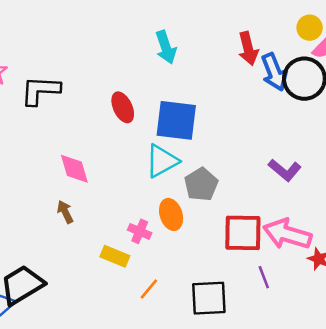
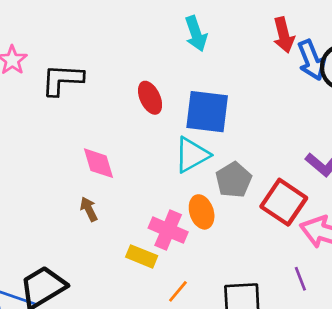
pink cross: (140, 231) -> (168, 230), size x1.5
red square: (243, 233) -> (284, 202), moved, turned 33

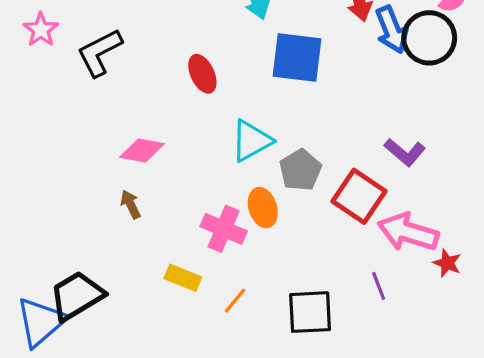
black L-shape: (62, 80) -> (100, 53), turned -30
blue square: (207, 112) -> (297, 57), moved
pink diamond: (99, 163) -> (142, 150), turned -63
yellow rectangle: (142, 256) -> (183, 278), moved

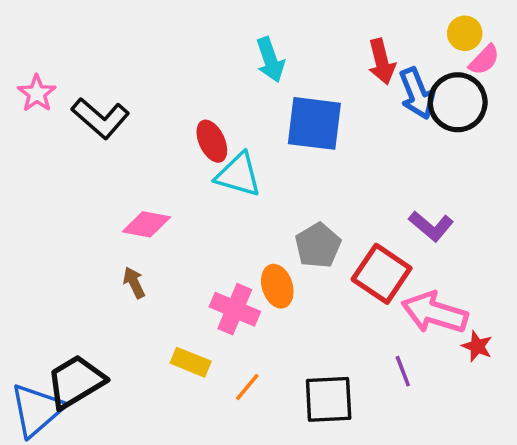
black L-shape: (100, 53) -> (100, 118), turned -112
cyan triangle: (251, 141) -> (238, 175), moved, turned 45

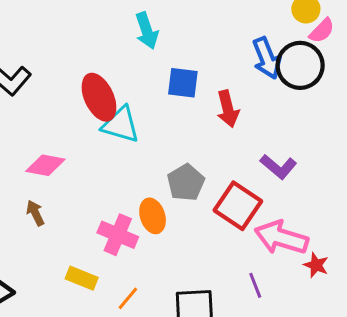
red arrow: (382, 62) -> (228, 109), moved
blue square: (314, 123) -> (183, 83), size x0.7
red ellipse: (212, 141) -> (99, 97), size x1.4

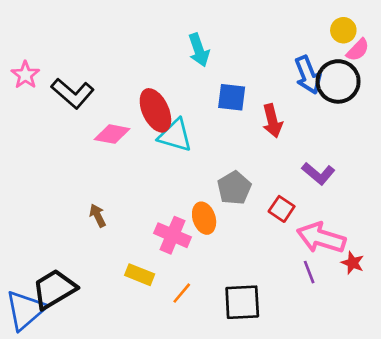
pink diamond: (45, 165) -> (112, 134), moved
red square: (238, 206) -> (282, 209), size x0.6
purple line: (255, 285) -> (309, 272), moved

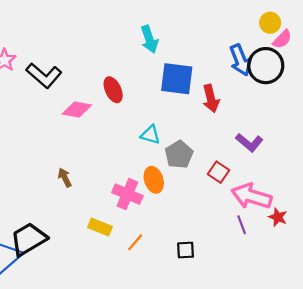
blue square: (232, 97) -> (177, 79), size x1.4
red ellipse: (155, 110) -> (113, 90), size x0.7
cyan triangle: (175, 135) -> (150, 135), moved, size x0.7
black square: (242, 302) -> (186, 250), size x0.6

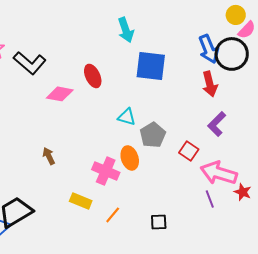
red arrow: (211, 99) -> (210, 84), moved
purple L-shape: (249, 142) -> (217, 124), turned 95

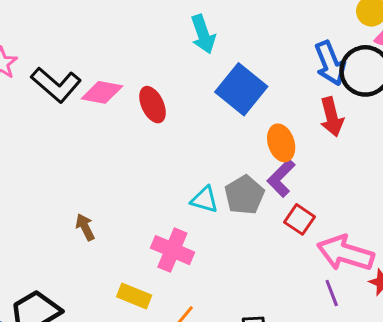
blue square: (151, 66) -> (241, 89), turned 32
pink diamond: (60, 94) -> (102, 92), moved
cyan triangle: (127, 117) -> (205, 200), moved
purple L-shape: (217, 124) -> (281, 178), moved
orange ellipse: (130, 158) -> (281, 143), moved

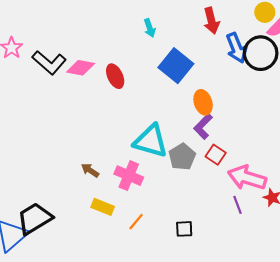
cyan arrow: (203, 34) -> (150, 28), size x0.7
red arrow: (332, 117) -> (211, 21), moved
gray pentagon: (244, 195) -> (182, 157), moved
cyan triangle: (205, 200) -> (151, 141), size x1.8
brown arrow: (85, 227) -> (90, 170), moved, turned -30

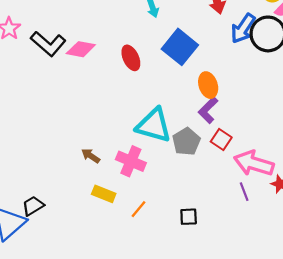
blue arrow: (237, 48) -> (243, 28), turned 56
red ellipse: (115, 76) -> (131, 58), moved
black trapezoid: (35, 218) -> (33, 206), size x0.6

